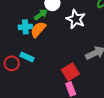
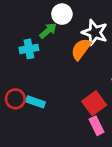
orange semicircle: (38, 29) -> (81, 49), moved
cyan rectangle: (27, 57) -> (35, 102), moved

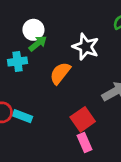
white circle: (62, 14) -> (33, 30), moved
orange semicircle: (81, 49) -> (60, 73), moved

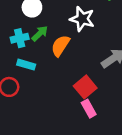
green arrow: (38, 43) -> (40, 34), moved
cyan rectangle: (22, 116) -> (26, 65), moved

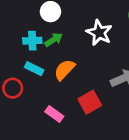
orange semicircle: (60, 46) -> (64, 70), moved
pink rectangle: (89, 109) -> (54, 114), moved, turned -36

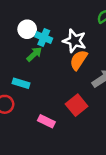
cyan cross: (32, 41) -> (44, 37), moved, turned 35
orange semicircle: (64, 70) -> (79, 60), moved

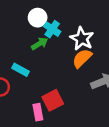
red square: (77, 105) -> (53, 100), moved
pink rectangle: (46, 121) -> (38, 112), turned 42

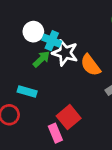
white star: (82, 39) -> (65, 53), moved
orange semicircle: (82, 58) -> (90, 65), turned -70

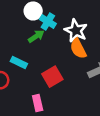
white star: (65, 53) -> (76, 31), moved
red square: (69, 117) -> (52, 77), moved

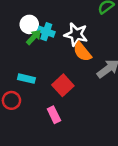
green arrow: (36, 36) -> (34, 37), moved

